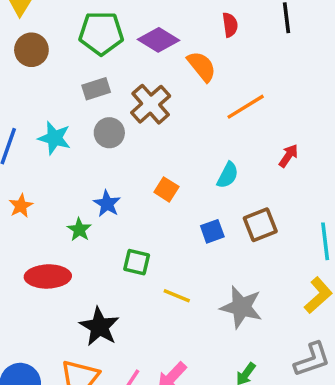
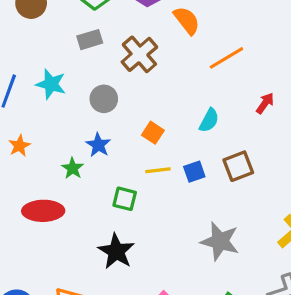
gray circle: (109, 133) -> (104, 99), moved
yellow line: (177, 296) -> (158, 170), moved, turned -30
black star: (99, 327) -> (116, 251), moved

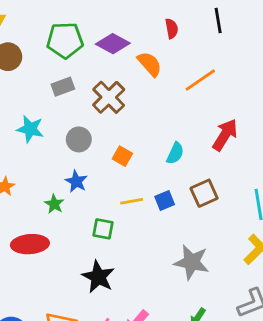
orange line: (226, 58) -> (200, 80), moved
red arrow: (265, 103) -> (225, 135), size x1.6
orange square: (153, 133) -> (122, 156), moved

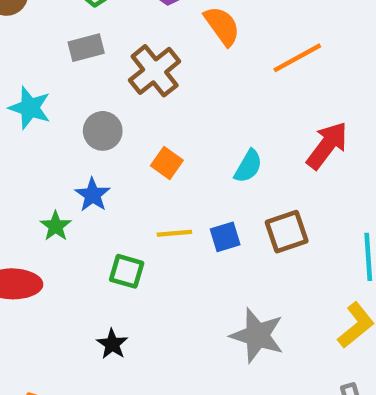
black star: (98, 277) -> (112, 344), size x0.6

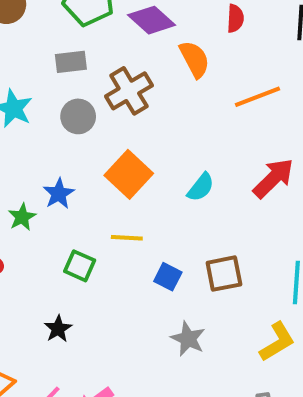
gray circle: (103, 131) -> (78, 116), moved
orange square: (167, 163) -> (129, 174), size x1.6
brown square: (287, 232) -> (224, 274), moved
blue square: (225, 237) -> (168, 277), moved, turned 36
gray star: (257, 335) -> (188, 339), size x0.7

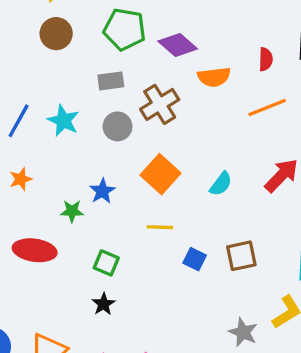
red semicircle: (235, 18) -> (266, 59), moved
orange semicircle: (195, 59) -> (214, 77), turned 112
green star: (22, 217) -> (72, 211), turned 30
green square: (80, 266) -> (106, 263), moved
gray star: (188, 339) -> (243, 332), moved

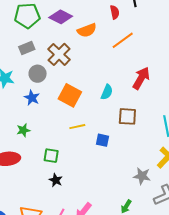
blue star: (102, 191) -> (32, 98), moved
brown square: (241, 256) -> (127, 116), moved, turned 30

